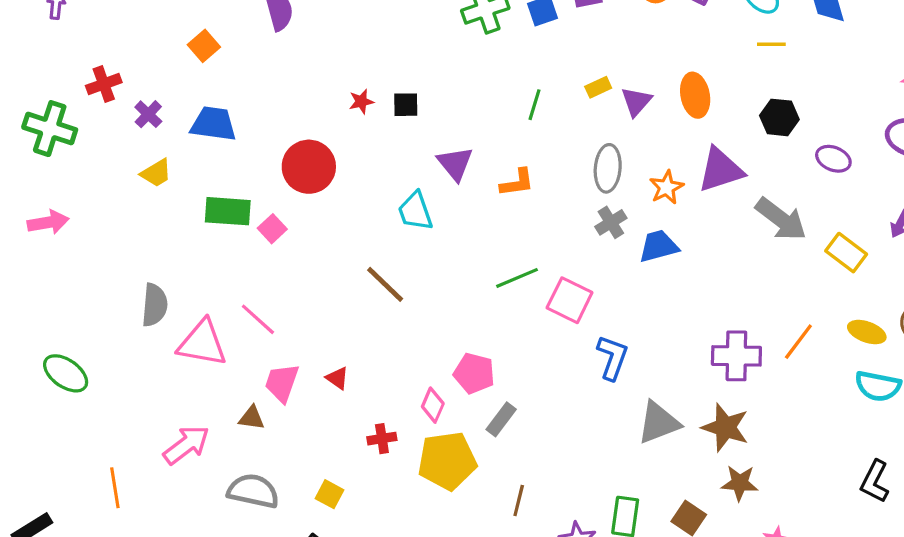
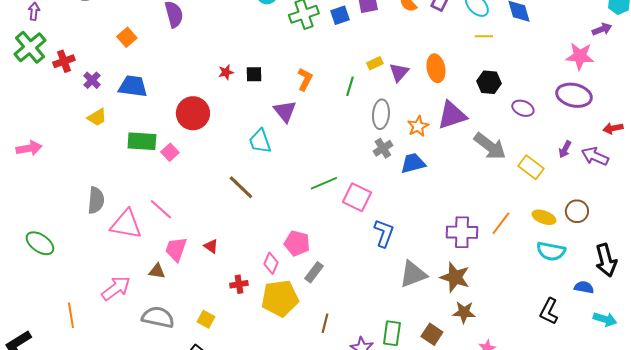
green line: (535, 105) -> (350, 86), moved
green cross: (50, 129) -> (30, 47), moved, turned 32
orange L-shape: (517, 183) -> (305, 79), moved, turned -55

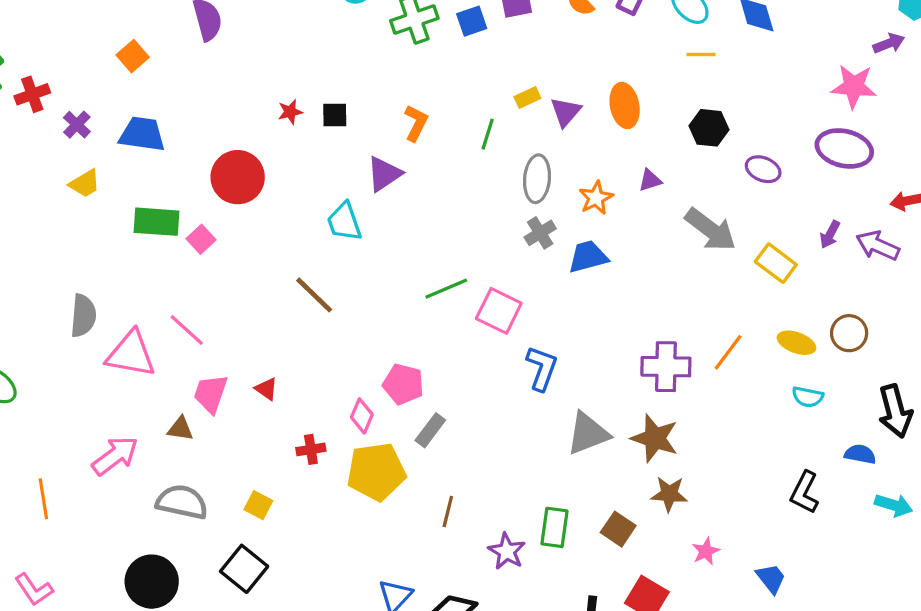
purple triangle: (285, 111) -> (384, 174), turned 35
purple triangle: (452, 115) -> (650, 180), size x0.5
cyan semicircle: (551, 251) -> (808, 397), size x0.7

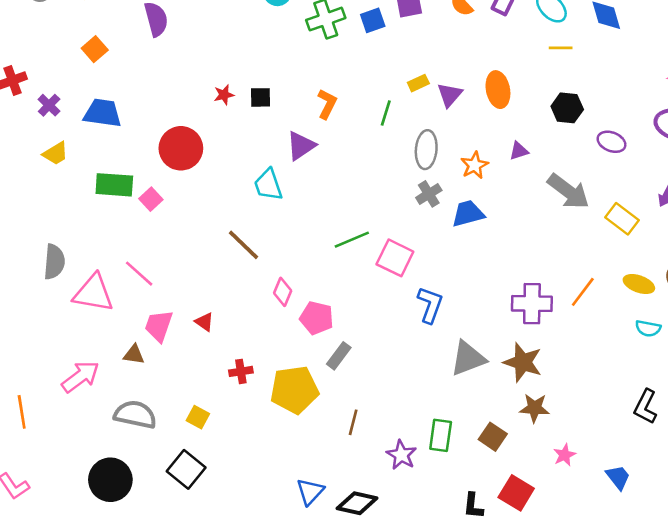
pink diamond: (362, 416) -> (283, 292), moved

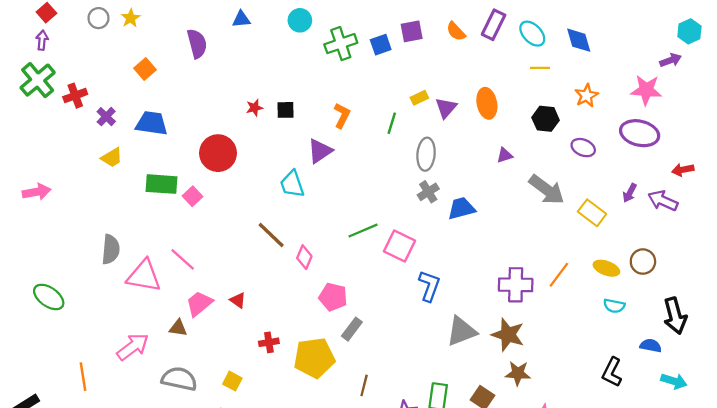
orange star: (474, 165) -> (586, 96), moved
pink diamond: (283, 292) -> (304, 257), moved
pink trapezoid: (159, 326) -> (199, 304), turned 32

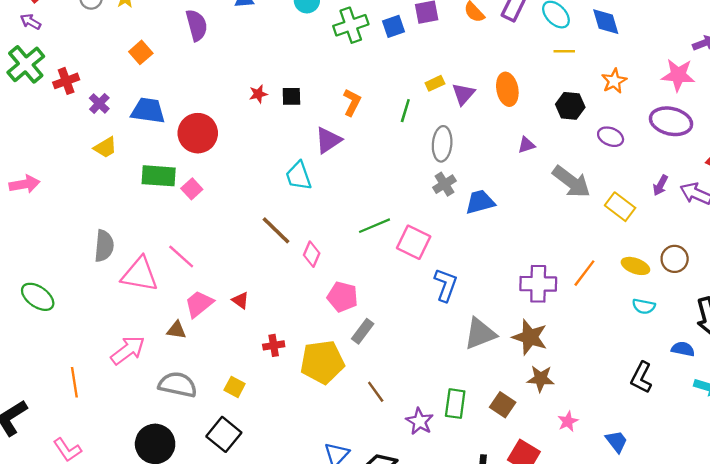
purple arrow: (42, 40) -> (31, 22), turned -66
red circle: (218, 153) -> (198, 133), moved
brown line: (364, 385) -> (376, 392), turned -50

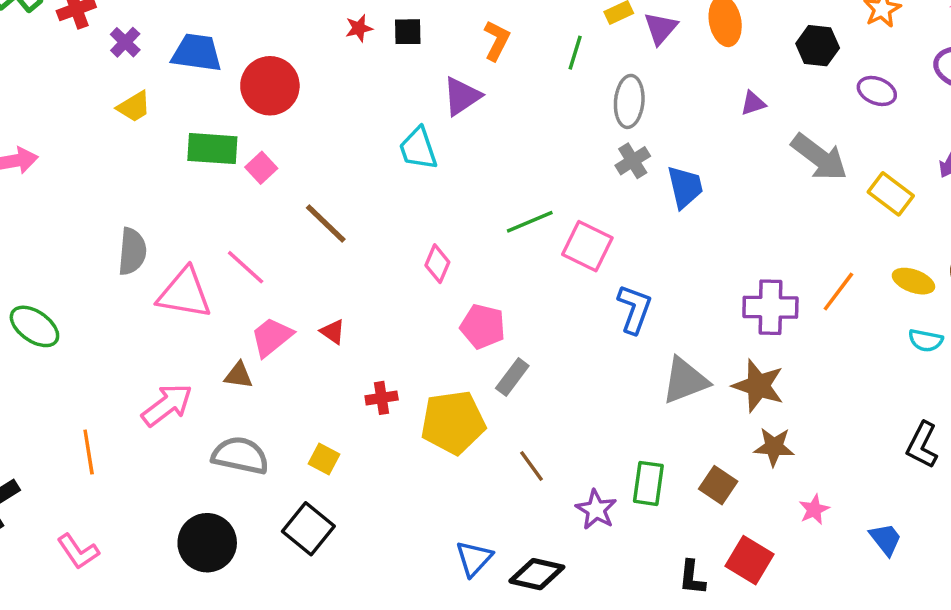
blue trapezoid: (480, 202) -> (685, 187), turned 92
brown line: (276, 230) -> (326, 224), moved

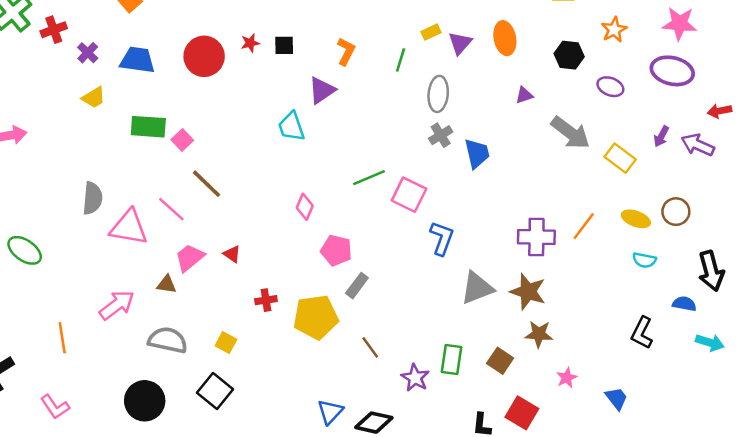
red circle: (270, 86) -> (204, 56), moved
brown line: (326, 224) -> (207, 184), moved

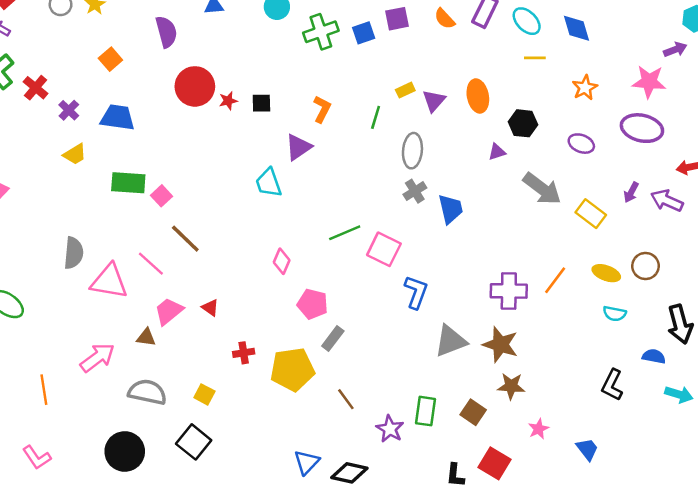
red cross: (54, 30) -> (36, 88), turned -30
black hexagon: (569, 55) -> (523, 123), moved
red circle: (204, 56) -> (195, 86), moved

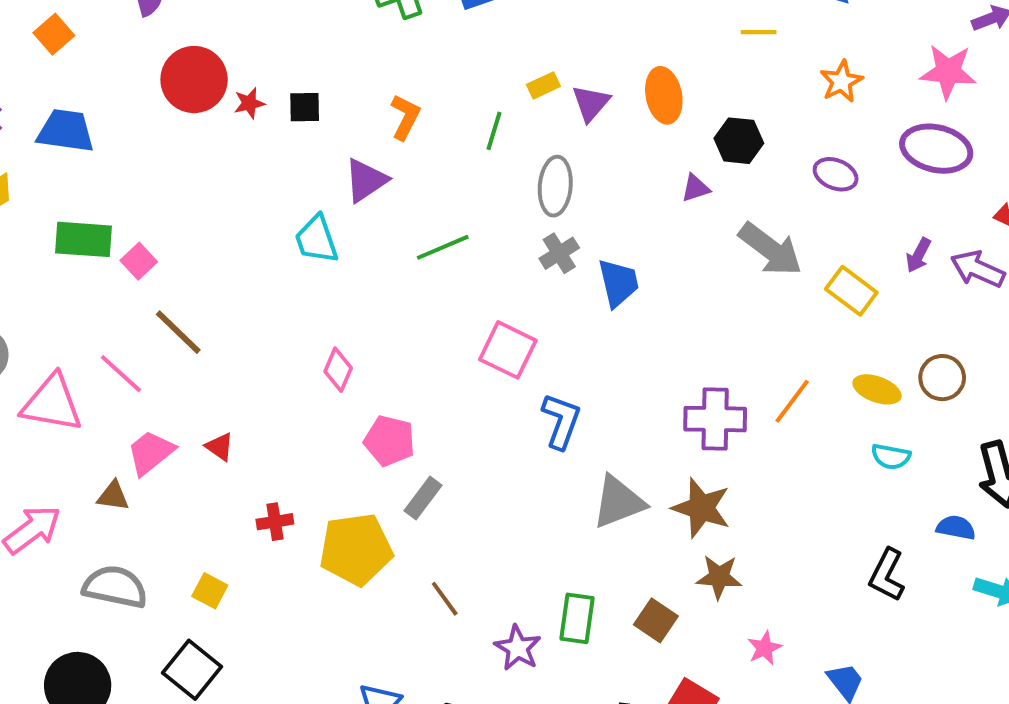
green line: (345, 233) -> (443, 247), moved

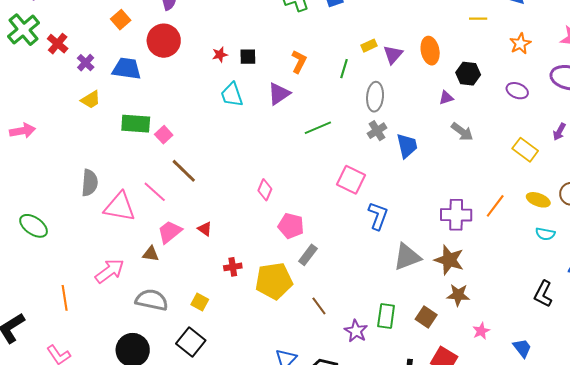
red circle: (194, 80) -> (164, 41), moved
cyan trapezoid: (316, 239) -> (232, 95), moved
gray arrow: (770, 249) -> (462, 132), moved, size x0.7

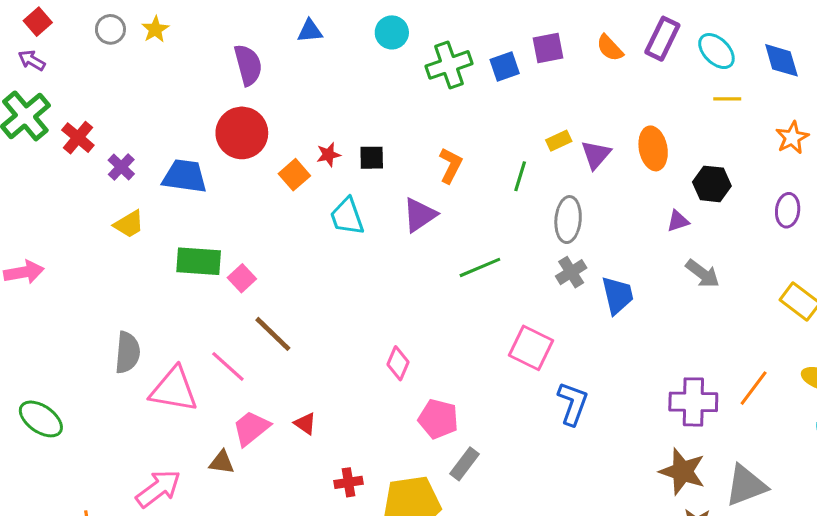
orange square: (121, 20) -> (294, 175), moved
purple ellipse: (517, 91) -> (788, 210), turned 75
gray triangle: (407, 257) -> (746, 485), moved

